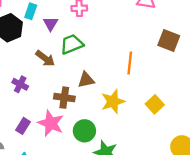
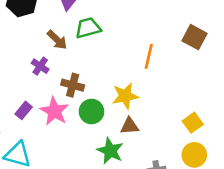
brown triangle: (86, 80) -> (130, 126), moved
purple cross: (20, 84) -> (40, 66), moved
yellow square: (155, 104) -> (193, 123), moved
green circle: (84, 131) -> (91, 112), moved

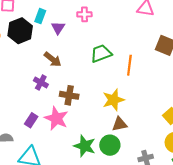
green trapezoid: (88, 28) -> (101, 53), moved
green circle: (91, 112) -> (110, 145), moved
green star: (110, 151) -> (85, 146), moved

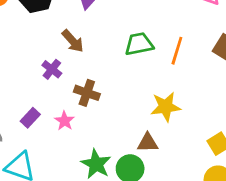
orange line: (129, 65) -> (177, 51), moved
yellow star: (113, 100) -> (166, 107), moved
pink star: (56, 118) -> (65, 121), size x0.6

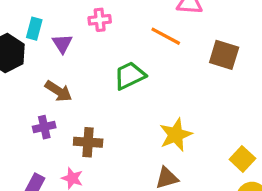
orange line: (177, 51) -> (166, 36), moved, turned -64
purple cross: (52, 69) -> (44, 127), turned -36

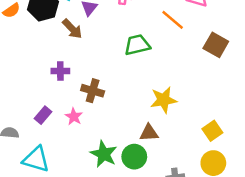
brown arrow: (58, 91) -> (72, 29), moved

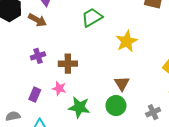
yellow star: (164, 100) -> (127, 41), moved
brown triangle: (149, 133) -> (122, 83), turned -42
green star: (104, 154) -> (79, 107), moved

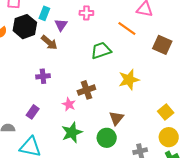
brown cross: (68, 64) -> (86, 90), moved, turned -30
pink star: (59, 88) -> (69, 104), moved
green star: (79, 107) -> (72, 132), turned 30

